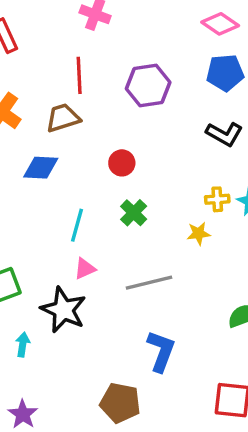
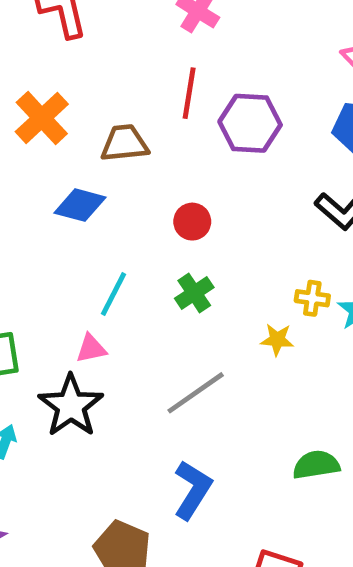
red line: (79, 75) -> (189, 93), moved
pink triangle: (85, 269) -> (91, 349), moved
gray line: (149, 283) -> (196, 393), turned -33

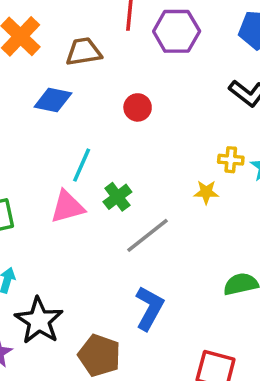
green cross: (194, 293) -> (117, 197), moved
pink triangle: (91, 349) -> (67, 207), size x1.5
black star: (71, 406) -> (39, 321), moved

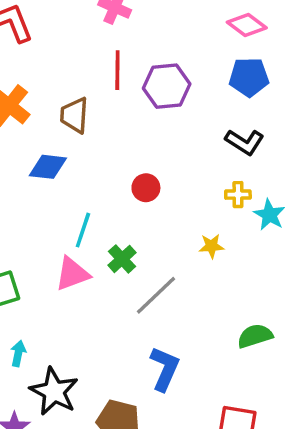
brown trapezoid: (84, 52) -> (74, 115), turned -72
red circle: (138, 107) -> (146, 188), moved
yellow cross: (231, 160) -> (238, 195), moved

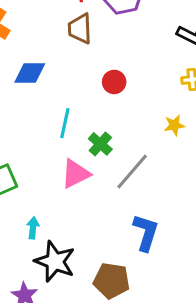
brown trapezoid: (74, 115) -> (80, 29), moved
pink triangle: (72, 274) -> (76, 174), moved
cyan arrow: (18, 353) -> (33, 228), moved

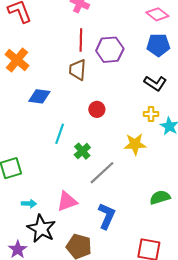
yellow star: (174, 125) -> (135, 144), size x1.5
pink triangle: (76, 174) -> (67, 201), moved
cyan arrow: (33, 228) -> (29, 204), turned 80

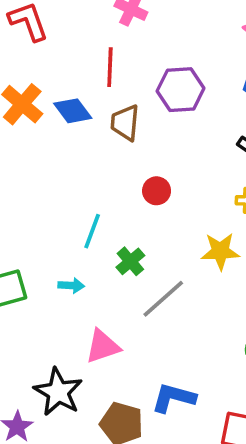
red line: (81, 40) -> (110, 67), moved
blue diamond: (39, 96) -> (73, 111), moved, turned 45
cyan arrow: (29, 204) -> (71, 285), moved
blue L-shape: (107, 216) -> (173, 398), moved, turned -100

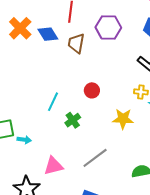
red circle: (157, 191) -> (92, 90), moved
cyan arrow: (71, 285) -> (24, 140), moved
gray line: (163, 299) -> (95, 158), moved

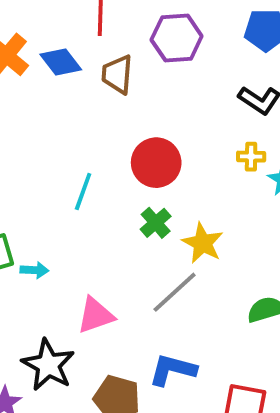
red circle: (92, 90) -> (156, 163), size x1.6
yellow star: (123, 119) -> (203, 243), moved, turned 30
green cross: (73, 120) -> (156, 223), moved

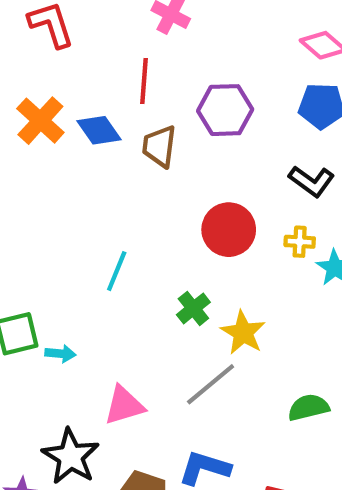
red circle: (156, 163) -> (229, 230), moved

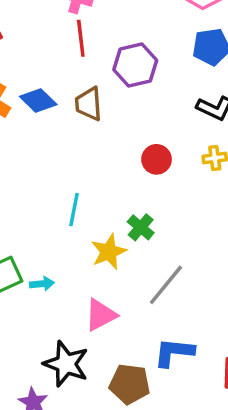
red line: (144, 81) -> (81, 38), moved
red circle: (229, 230) -> (157, 159), size x0.7
yellow star: (243, 333) -> (109, 252), moved, turned 30

